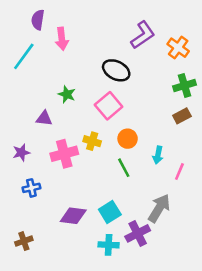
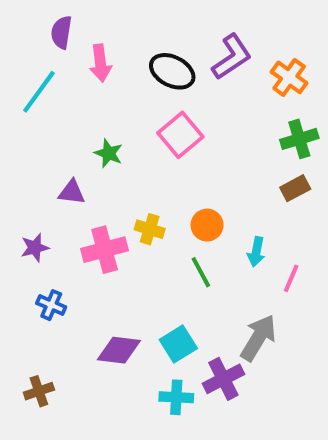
black ellipse: (116, 70) -> (172, 71), moved
pink square: (109, 106) -> (180, 135), moved
blue cross: (31, 188) -> (51, 305), turned 36

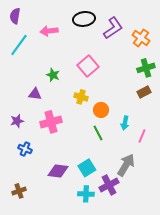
purple semicircle: (61, 32) -> (15, 16), moved
pink arrow: (100, 63) -> (49, 31), turned 90
black ellipse: (172, 71) -> (84, 19), moved, turned -35
yellow cross: (150, 229) -> (81, 97), moved

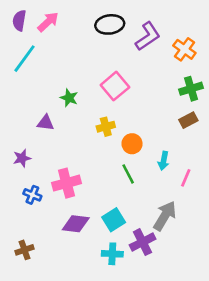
pink arrow: (49, 31) -> (48, 22), moved, turned 144
yellow cross: (81, 97) -> (106, 127), turned -32
pink cross: (51, 122) -> (66, 183), moved

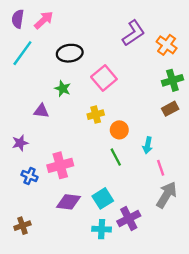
black ellipse: (110, 24) -> (70, 53), moved
pink line: (186, 178) -> (161, 168), moved, turned -42
gray arrow: (165, 216) -> (167, 195), moved

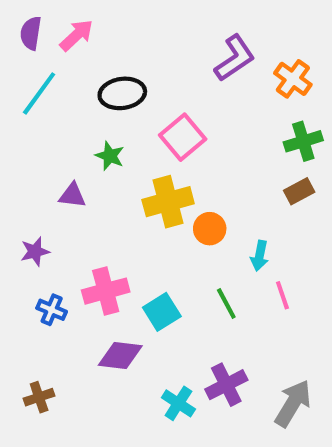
yellow cross: (96, 115) -> (168, 202), size x1.6
green line: (116, 157) -> (226, 304), moved
gray arrow: (167, 195) -> (293, 403), moved
cyan square: (103, 198) -> (162, 312), moved
cyan cross: (102, 229) -> (178, 403), turned 30

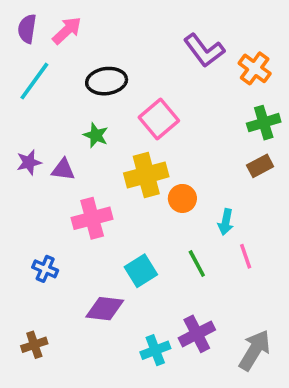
purple L-shape: (235, 58) -> (204, 50), turned 87
purple star: (35, 252) -> (29, 162), moved
pink cross: (106, 291) -> (92, 218), moved
cyan cross: (178, 403) -> (155, 350), turned 36

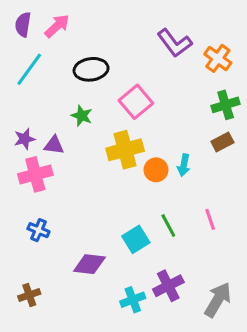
pink cross: (92, 218) -> (35, 174), moved
cyan arrow: (226, 222) -> (184, 165), moved
cyan square: (141, 271) -> (136, 239), moved

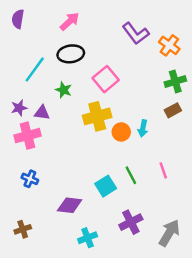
pink arrow: (57, 26) -> (70, 21), moved
cyan line: (29, 69) -> (35, 69), moved
cyan cross: (133, 300) -> (88, 238), moved

